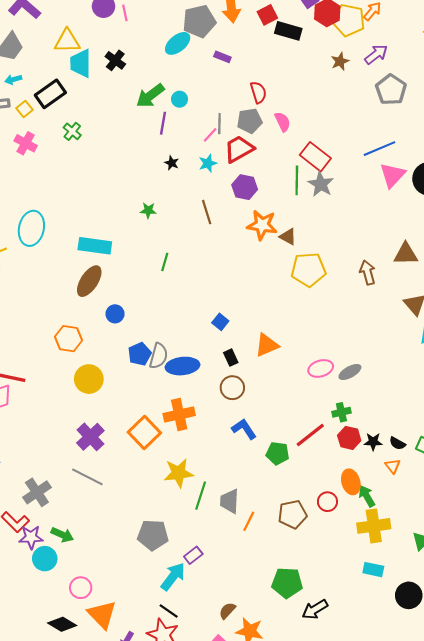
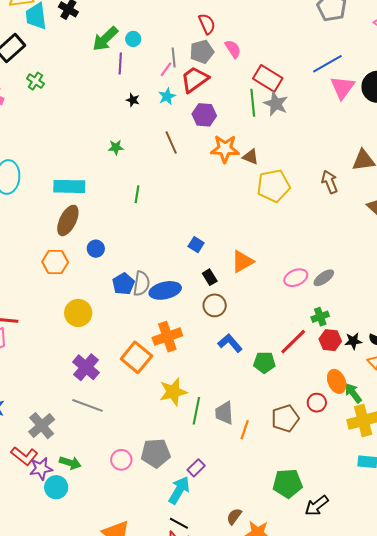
orange hexagon: (69, 339) -> (55, 262), moved
pink circle: (81, 588) -> (121, 460), moved

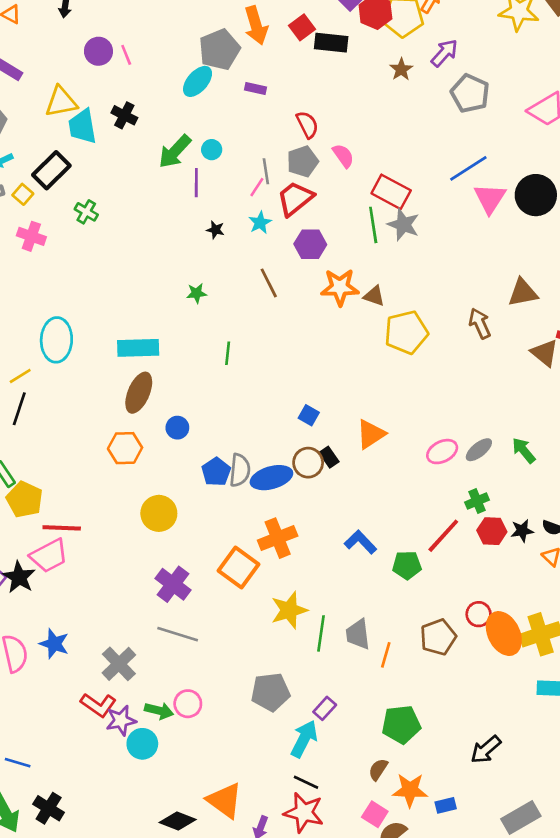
brown circle: (215, 305) -> (308, 463), moved
orange ellipse: (337, 381) -> (504, 634), moved, size x1.4
green arrow: (353, 393) -> (524, 450), moved
pink circle: (121, 460) -> (188, 704), moved
green pentagon: (288, 483) -> (401, 724), moved

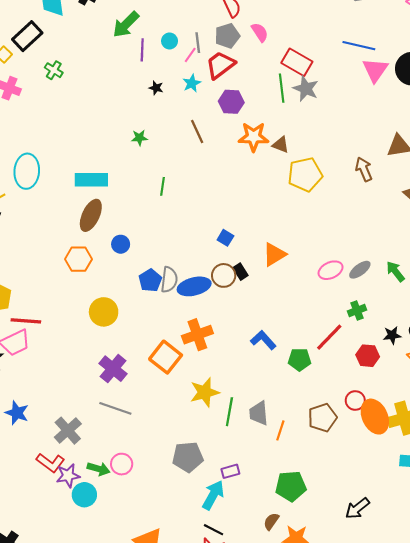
cyan circle: (212, 150) -> (170, 41), moved
blue line: (468, 168) -> (359, 46), turned 44
red hexagon: (492, 531) -> (368, 356), moved
purple rectangle: (325, 708) -> (230, 471), turned 30

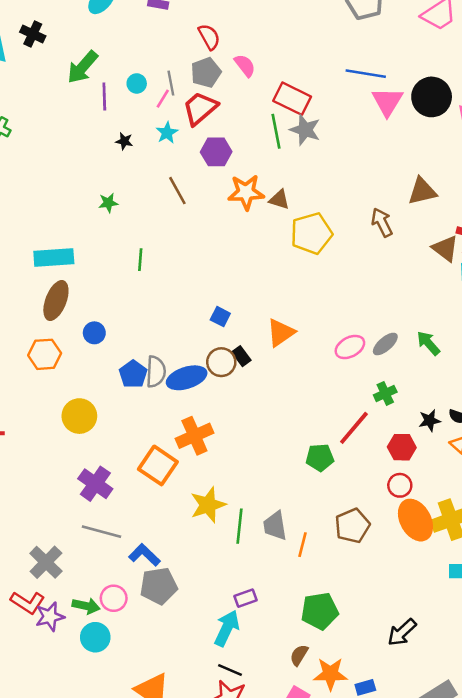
blue L-shape: (263, 340) -> (144, 555), moved
red circle: (355, 400) -> (400, 485), moved
gray pentagon: (188, 457) -> (159, 586), moved
cyan circle: (84, 495) -> (95, 637), moved

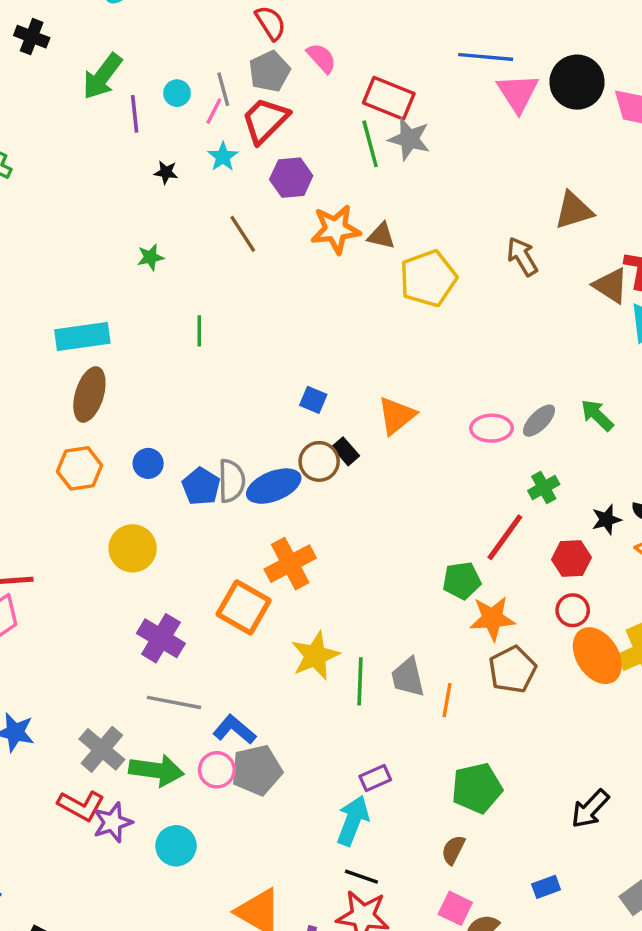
blue circle: (94, 333) -> (148, 463), moved
pink ellipse: (350, 347) -> (491, 428), turned 32
pink circle: (114, 598) -> (217, 770), moved
green arrow: (86, 606) -> (156, 770), moved, size x1.4
orange star: (330, 674) -> (492, 618), moved

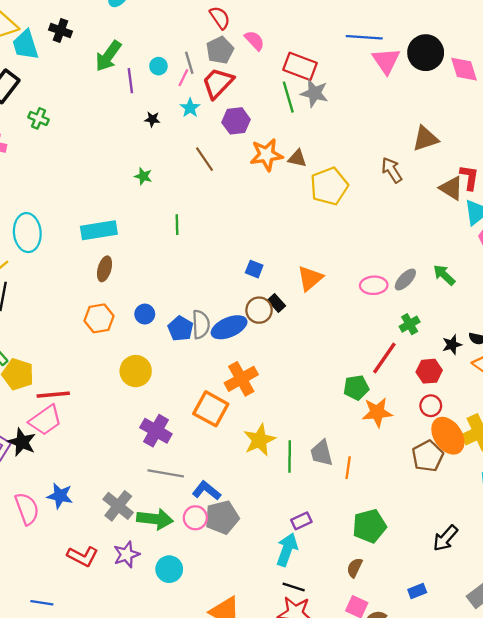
green star: (150, 257) -> (143, 176), turned 30
brown ellipse: (89, 394) -> (105, 269), size x0.7
brown pentagon: (512, 670) -> (428, 456), moved
red L-shape: (81, 806) -> (83, 556), moved

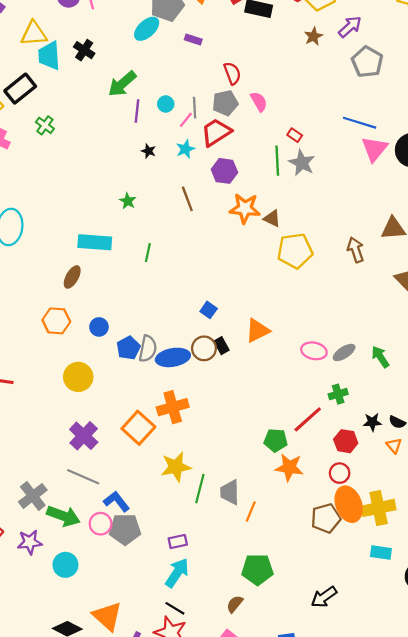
red rectangle: (300, 66) -> (295, 135), size x0.5
cyan rectangle: (99, 230) -> (95, 242), moved
purple rectangle: (301, 521) -> (178, 542), moved

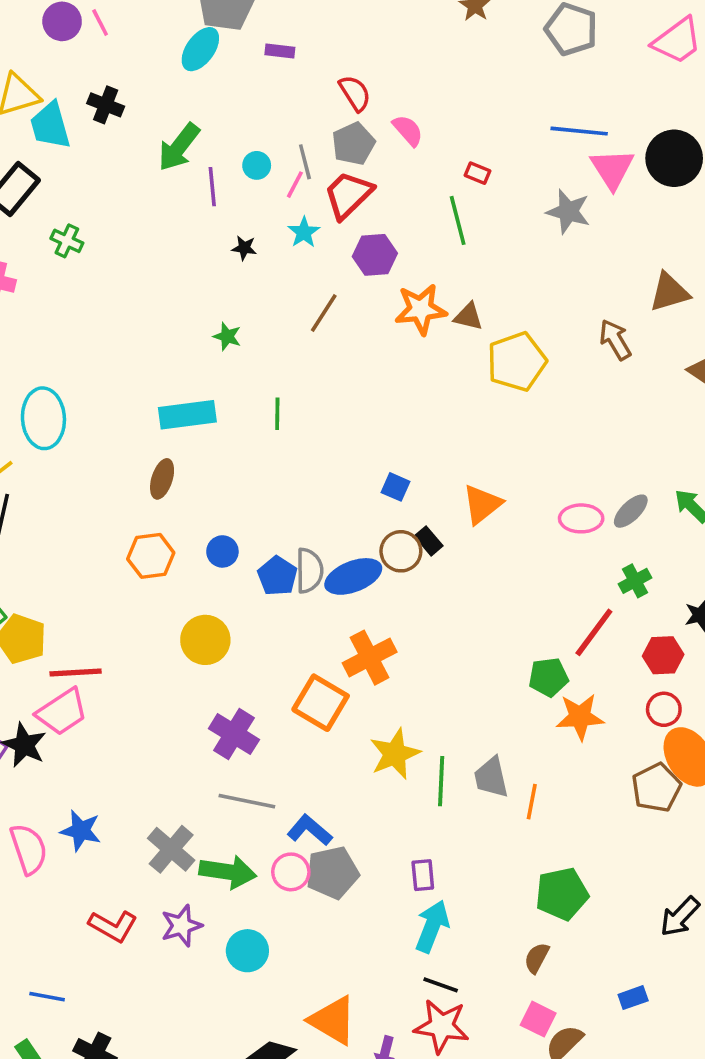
gray star: (302, 163) -> (568, 212), moved
brown line: (187, 199) -> (324, 313), turned 65
purple rectangle: (178, 542) -> (423, 875), turned -72

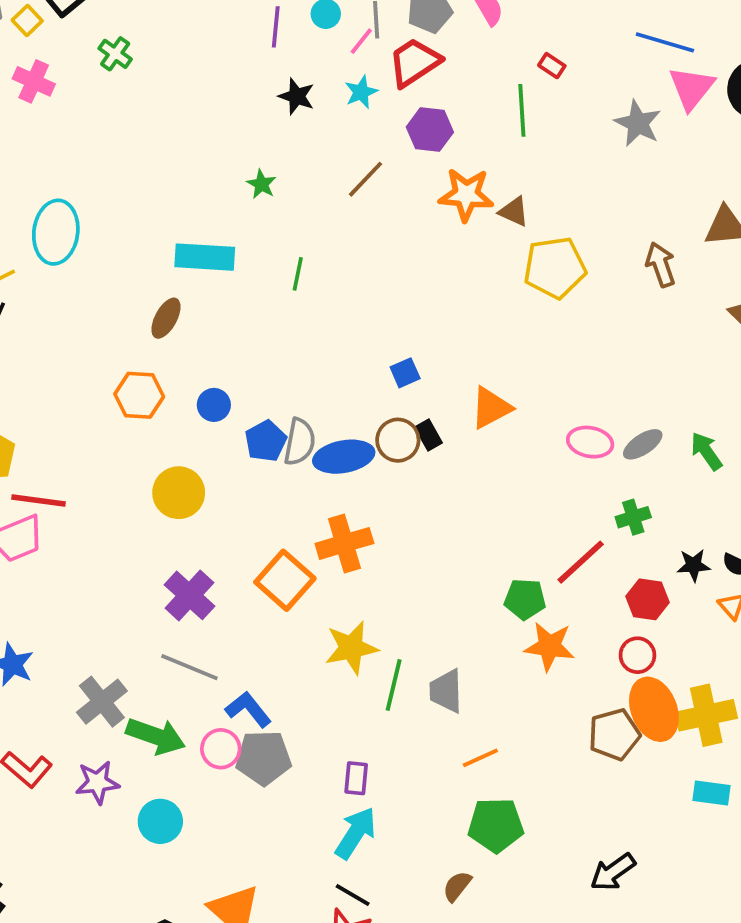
black star: (244, 248) -> (297, 96), size x1.4
blue square: (396, 487) -> (405, 373), turned 32
orange line: (532, 802) -> (480, 758), moved, turned 44

